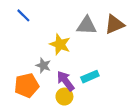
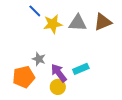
blue line: (23, 15) -> (35, 11), moved
yellow star: (60, 44) -> (53, 24), moved, turned -30

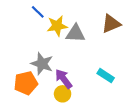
gray triangle: (78, 23) -> (75, 33), moved
gray star: (39, 59) -> (42, 64), size x1.5
cyan rectangle: (81, 69) -> (106, 76), moved, turned 56

